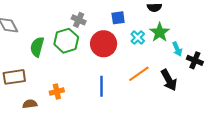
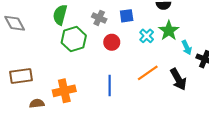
gray cross: (79, 20) -> (99, 18), moved
red circle: (104, 44) -> (112, 42), size x0.6
green semicircle: (37, 47) -> (60, 15), moved
orange cross: (57, 91) -> (64, 91), size x1.5

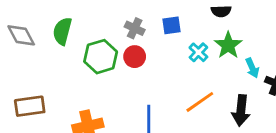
green semicircle: (60, 15) -> (62, 31), moved
red circle: (112, 42) -> (135, 57), moved
black arrow: (178, 79) -> (241, 110), turned 35

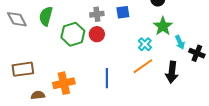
gray cross: (135, 28) -> (97, 14), turned -32
cyan cross: (198, 52) -> (145, 44), moved

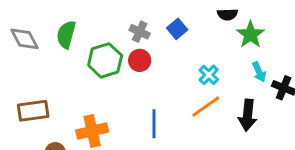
blue square: (123, 12) -> (177, 29), turned -32
gray cross: (97, 14) -> (140, 32), turned 32
green star: (163, 26) -> (250, 35), moved

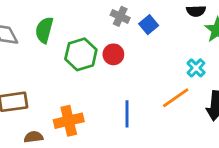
gray cross: (140, 32) -> (120, 16), moved
cyan cross: (209, 75) -> (196, 68), moved

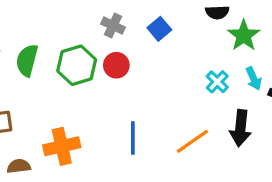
gray cross: (120, 16) -> (113, 26), moved
green semicircle: (44, 30) -> (27, 60), moved
orange line: (176, 98) -> (192, 141), moved

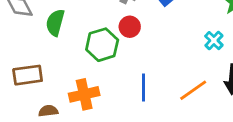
green hexagon: (77, 65) -> (102, 45), moved

